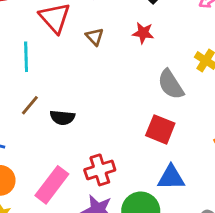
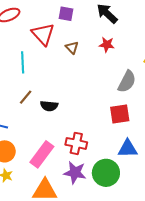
gray semicircle: (171, 84) -> (127, 82), turned -120
red square: (160, 129) -> (120, 114), turned -30
red cross: (100, 170) -> (76, 143), turned 30

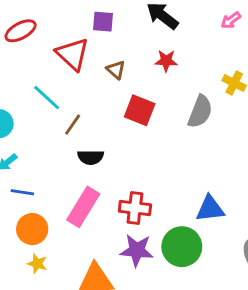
cyan line: (23, 62) -> (47, 98), turned -40
brown line: (26, 97) -> (73, 125), moved
red square: (120, 114) -> (140, 110), moved, turned 35
pink rectangle: (42, 154) -> (83, 207), moved

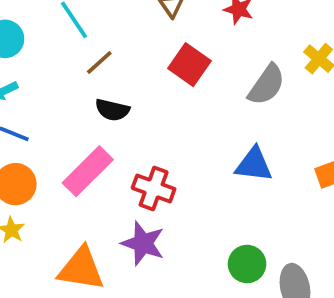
blue triangle: (210, 209) -> (254, 165), moved
green circle: (182, 247) -> (247, 264), moved, size x0.7

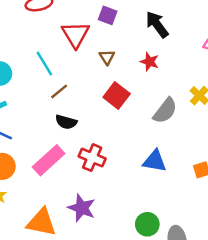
red cross: (154, 188) -> (92, 158), moved

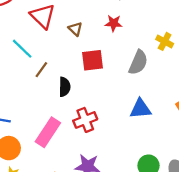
red square: (117, 95) -> (92, 60), turned -30
black semicircle: (66, 122) -> (65, 87), moved, turned -90
red cross: (92, 158) -> (85, 120), turned -30

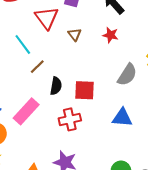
red square: (92, 60) -> (84, 90), moved
pink rectangle: (48, 132) -> (26, 111), moved

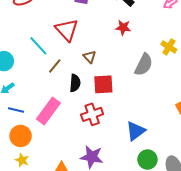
red triangle: (47, 18) -> (67, 30), moved
brown triangle: (75, 34) -> (90, 57), moved
blue triangle: (122, 118) -> (136, 131), moved, turned -35

